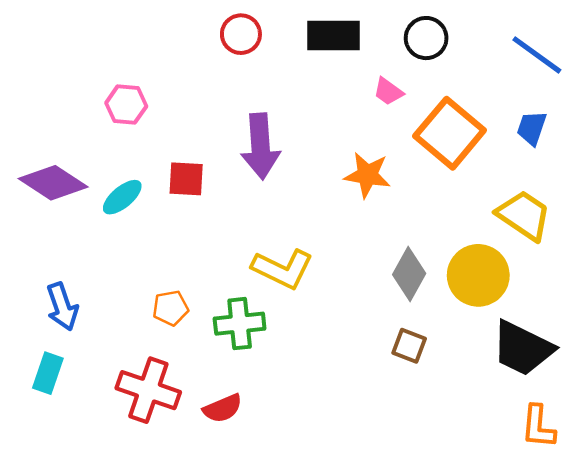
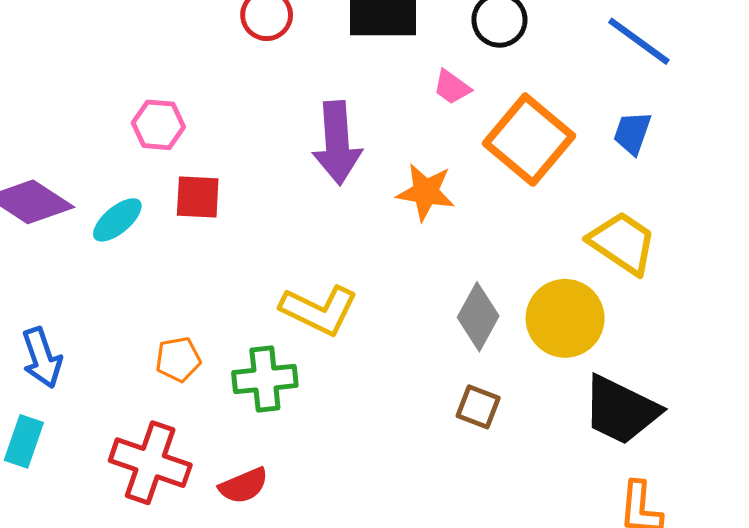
pink hexagon: (126, 105) -> (158, 125), moved
purple arrow: (260, 146) -> (337, 143), moved

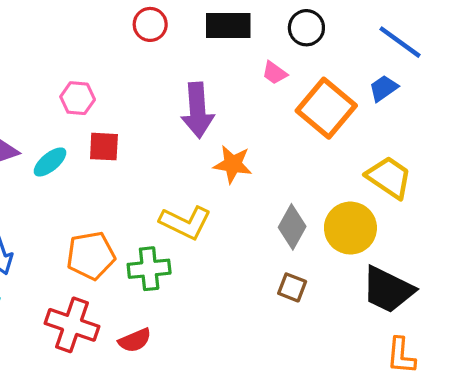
blue trapezoid: (632, 133) -> (383, 88), moved, turned 36
orange star: (426, 192) -> (233, 164), moved
orange pentagon: (178, 359) -> (91, 256), size x1.6

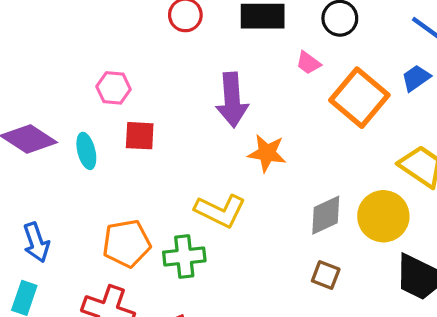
cyan ellipse: (50, 162) -> (86, 151), turned -64
gray diamond: (292, 227) -> (326, 215), turned 36

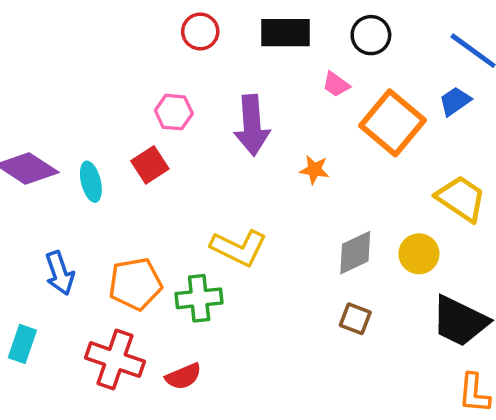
pink hexagon: (114, 88) -> (174, 112), moved
red square: (140, 136) -> (150, 165), turned -36
orange star: (267, 153) -> (314, 170), moved, size x0.7
yellow circle: (383, 216) -> (419, 254), size x0.7
blue arrow: (36, 242) -> (60, 273), moved

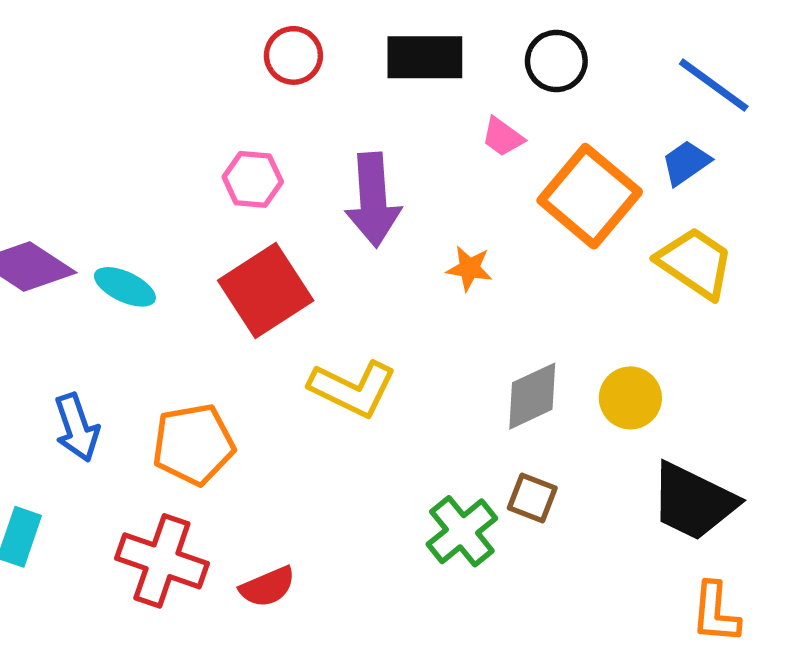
red square: (150, 165) -> (266, 291), moved, size x1.6
cyan ellipse: (91, 182) -> (125, 287), turned -51
yellow trapezoid: (461, 199) -> (695, 263), moved
green cross: (199, 298) -> (462, 531), moved, turned -33

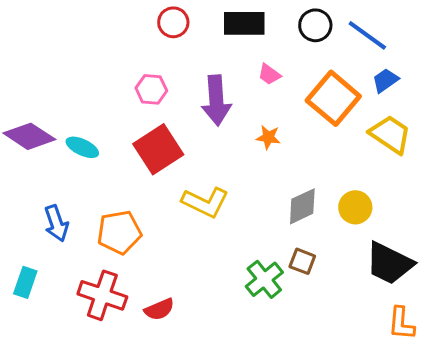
blue line: (714, 85) -> (367, 35), moved
pink trapezoid: (503, 137) -> (269, 74), moved

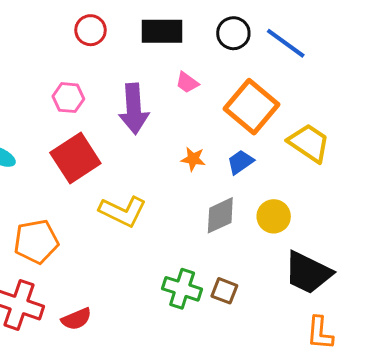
blue trapezoid: (385, 80) -> (240, 162), moved
orange star: (268, 137) -> (193, 159), moved
brown square: (302, 261) -> (224, 291), moved
green cross: (264, 279) -> (182, 289), turned -33

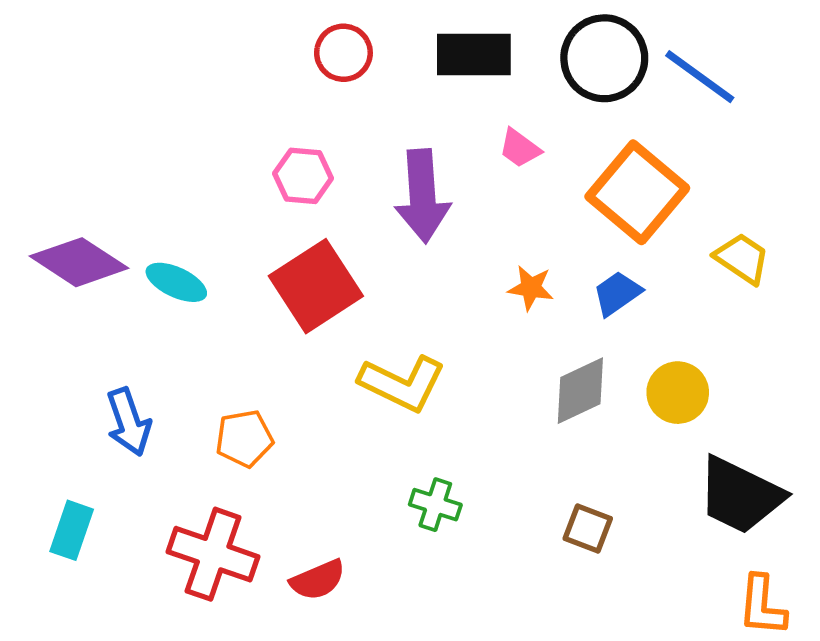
black circle: (233, 33) -> (604, 58), size x1.4
yellow trapezoid: (309, 143) -> (742, 258), size x0.7
orange pentagon: (36, 242) -> (244, 438), size x0.7
green cross: (182, 289) -> (435, 505), moved, size x0.7

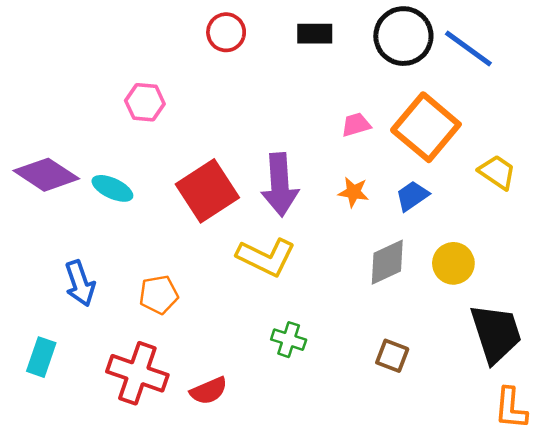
black rectangle: (474, 55) -> (315, 34), size x0.7
pink trapezoid: (520, 148) -> (356, 125), moved, turned 128
pink hexagon: (303, 176) -> (145, 102), moved
purple arrow: (422, 196) -> (280, 185), moved
black trapezoid: (740, 495) -> (496, 333), turned -134

